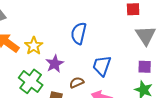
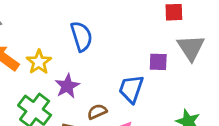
blue semicircle: (79, 33) -> (81, 36), moved, turned 150
purple square: (145, 67) -> (158, 62), moved

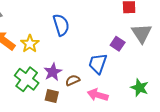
purple square: (158, 62) -> (118, 44), turned 32
purple star: (67, 86) -> (53, 72), moved

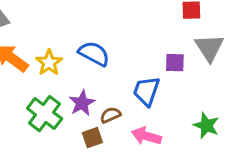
blue semicircle: (61, 25) -> (94, 54), moved, turned -45
purple square: (118, 44) -> (175, 63), turned -32
brown square: (52, 96) -> (92, 138), moved, turned -32

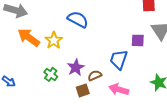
blue semicircle: (94, 54) -> (78, 19), moved
green cross: (45, 114) -> (51, 74), size x0.6

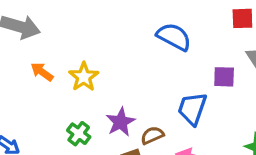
blue semicircle: (78, 19) -> (174, 37), moved
orange arrow: (29, 37) -> (42, 72), size x0.6

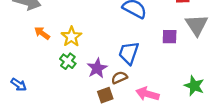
blue trapezoid: (192, 109) -> (129, 53), moved
green cross: (79, 134) -> (68, 61), moved

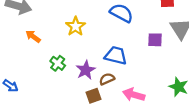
yellow star: (71, 37) -> (76, 26), moved
blue trapezoid: (129, 53) -> (116, 55), turned 85

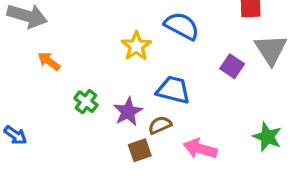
yellow star: (76, 26) -> (136, 46), moved
purple square: (155, 40) -> (232, 66), turned 32

